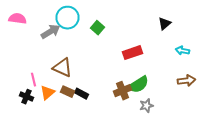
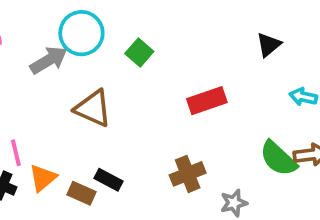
brown triangle: (62, 68) -> (93, 108), moved
green semicircle: (138, 85) -> (278, 159), moved, turned 75
brown rectangle: (68, 92) -> (81, 193), moved

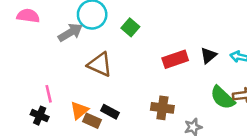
black triangle: (269, 45) -> (208, 55), moved
brown cross: (188, 174) -> (162, 108), turned 30
orange triangle: (43, 178) -> (79, 110), moved

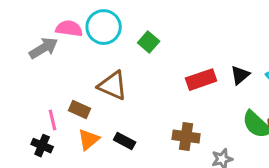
pink semicircle: (28, 16) -> (69, 29), moved
gray arrow: (70, 32) -> (44, 48), moved
brown rectangle: (92, 121) -> (80, 110), moved

